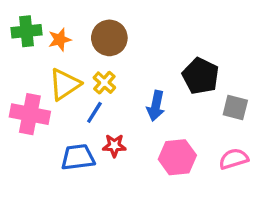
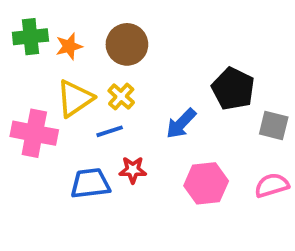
blue arrow: (156, 106) -> (181, 124), turned 32
blue line: (94, 112) -> (110, 131), turned 40

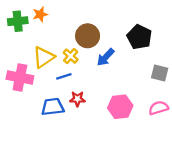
brown circle: (127, 44) -> (88, 36), moved
orange star: (69, 46) -> (40, 14), moved
black pentagon: (233, 89) -> (139, 37), moved
blue arrow: (181, 124) -> (106, 57), moved

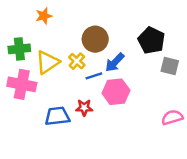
green cross: (18, 21) -> (19, 49), moved
gray square: (160, 73) -> (170, 66), moved
blue line: (64, 76) -> (94, 76), moved
pink hexagon: (120, 107) -> (116, 92), moved

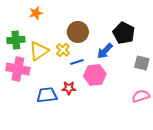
blue arrow: (115, 62) -> (105, 51), moved
gray square: (170, 66) -> (142, 63), moved

